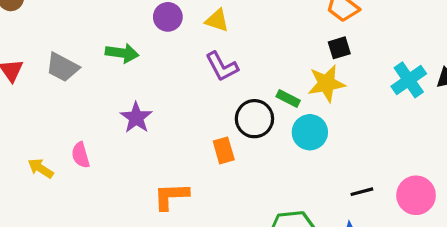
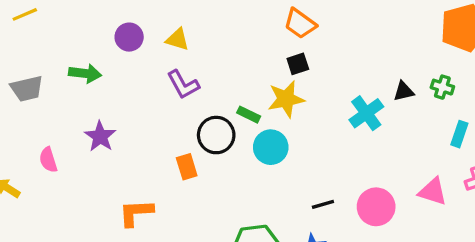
gray trapezoid: (62, 67) -> (27, 89), turned -40
cyan cross: (409, 80) -> (366, 113), moved
pink semicircle: (81, 155) -> (48, 160), moved

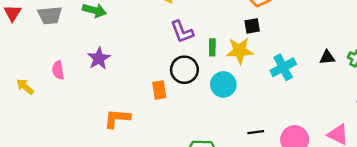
purple L-shape: (183, 85) -> (182, 32), moved
cyan cross: (366, 113) -> (283, 67), moved
green rectangle: (249, 115) -> (212, 47), moved, turned 56

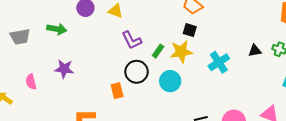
black square: (252, 26) -> (190, 30), turned 32
green rectangle: (212, 47) -> (158, 51), turned 40
purple star: (99, 58) -> (64, 69), turned -30

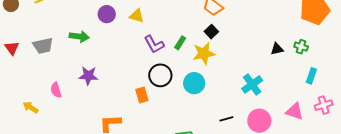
black square: (190, 30) -> (211, 32), turned 32
green rectangle: (158, 51) -> (180, 43), moved
cyan cross: (219, 62) -> (252, 84), moved

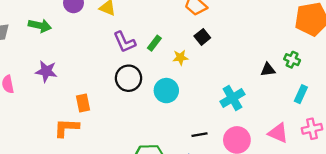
black square: (211, 32) -> (202, 37), moved
black triangle: (277, 49) -> (268, 70), moved
yellow star: (204, 53) -> (180, 57), size x0.6
orange rectangle: (142, 95) -> (83, 103), moved

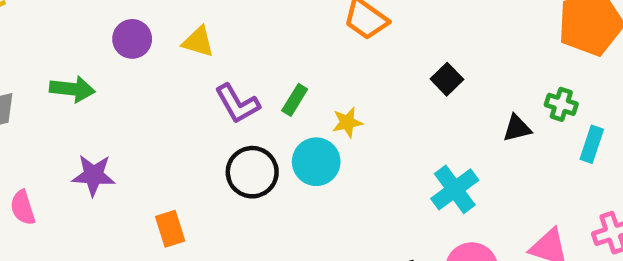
black square: (202, 37) -> (447, 79), moved
cyan circle: (166, 91) -> (316, 162), moved
cyan rectangle: (301, 94) -> (592, 144), moved

